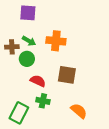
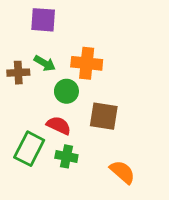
green circle: (27, 59) -> (66, 91), moved
green rectangle: (19, 113) -> (29, 149), moved

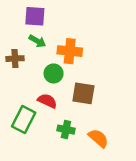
green arrow: (45, 63) -> (37, 41), moved
green cross: (66, 156) -> (66, 130), moved

